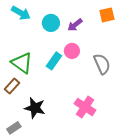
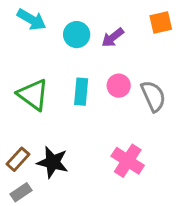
pink circle: (72, 51) -> (119, 86), moved
cyan rectangle: (54, 61) -> (81, 92), turned -30
brown rectangle: (12, 86) -> (18, 159), moved

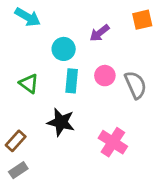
cyan circle: (77, 35) -> (64, 49), moved
green triangle: (33, 95) -> (29, 84), size x0.7
black star: (53, 162) -> (61, 122), moved

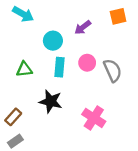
green triangle: (29, 84) -> (24, 69), turned -42

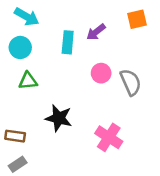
cyan circle: (53, 41) -> (20, 47), moved
cyan rectangle: (60, 67) -> (68, 42), moved
brown rectangle: (13, 117) -> (15, 136), turned 56

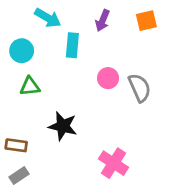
cyan arrow: (27, 17) -> (48, 18), moved
purple arrow: (96, 32) -> (103, 21), moved, turned -30
pink cross: (109, 137) -> (114, 163), moved

